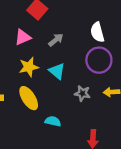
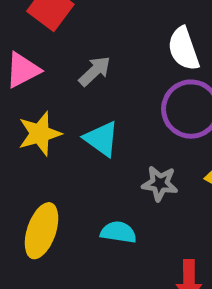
yellow ellipse: (29, 98) -> (42, 231), moved, turned 55
cyan semicircle: (53, 121) -> (118, 232), moved

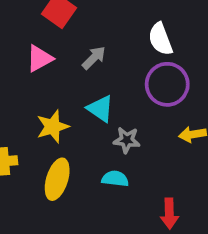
yellow star: (40, 134) -> (53, 127), moved
gray star: (160, 183) -> (127, 140), moved

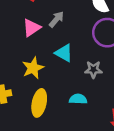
pink triangle: (40, 58) -> (32, 28), moved
gray star: (127, 140) -> (93, 70), moved

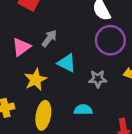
gray arrow: (56, 19) -> (49, 38), moved
pink triangle: (32, 28) -> (21, 47), moved

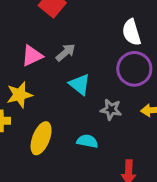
yellow star: (35, 80) -> (19, 95), moved

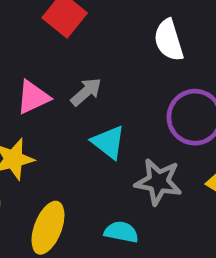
white semicircle: (131, 32) -> (169, 40), moved
gray star: (111, 110) -> (158, 182), size x1.4

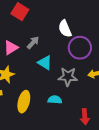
white semicircle: (169, 40) -> (65, 29), moved

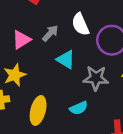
white semicircle: (65, 29) -> (80, 24), moved
cyan semicircle: (55, 100) -> (79, 108), turned 152

